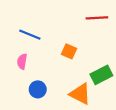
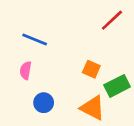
red line: (97, 18) -> (112, 20), turned -40
orange square: (69, 51) -> (91, 69), moved

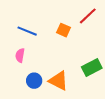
orange square: (91, 69) -> (63, 30), moved
orange triangle: (93, 108) -> (58, 81), moved

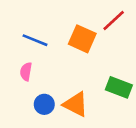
orange square: (63, 30) -> (82, 39), size x1.5
green rectangle: (92, 67) -> (119, 87), turned 48

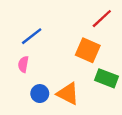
orange square: (82, 39) -> (88, 50), moved
blue line: (35, 40) -> (32, 36), turned -60

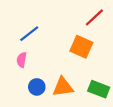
green rectangle: (106, 78) -> (99, 89), moved
orange triangle: (68, 94) -> (63, 87), turned -35

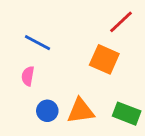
blue line: (29, 34) -> (38, 43), turned 66

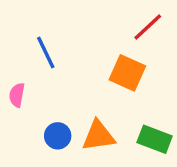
blue line: (38, 43) -> (46, 53), turned 36
pink semicircle: (28, 76) -> (17, 95), moved

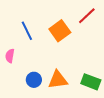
orange square: (127, 73) -> (60, 31), moved, turned 30

